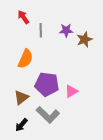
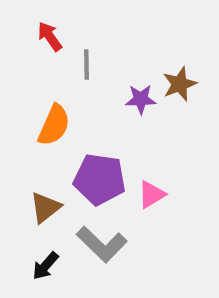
purple star: (66, 30) -> (141, 99), moved

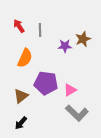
red arrow: (50, 36) -> (19, 26), moved
gray L-shape: (102, 244) -> (77, 113), moved

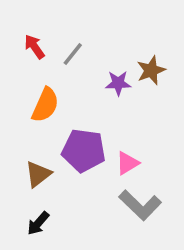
gray line: (40, 30) -> (73, 54), turned 40

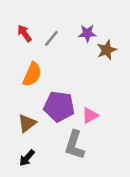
purple star: (118, 83) -> (87, 33), moved
gray L-shape: (140, 205) -> (75, 145), moved, turned 64

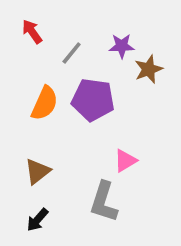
red arrow: (24, 33) -> (32, 32), moved
purple pentagon: (59, 106) -> (93, 100), moved

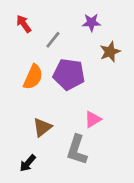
purple star: (122, 46) -> (91, 22), moved
brown triangle: (37, 171) -> (42, 127), moved

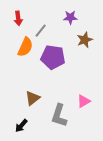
red arrow: (24, 24) -> (18, 18), turned -152
orange semicircle: (33, 77) -> (25, 47), moved
pink triangle: (93, 119) -> (84, 101), moved

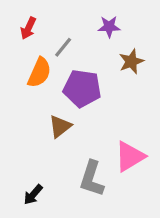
red arrow: (18, 18) -> (28, 28), turned 32
brown triangle: (32, 98) -> (60, 126), moved
pink triangle: (84, 101) -> (130, 157), size x1.5

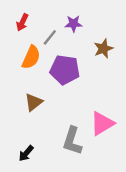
purple star: (109, 27) -> (73, 24), moved
brown triangle: (60, 126) -> (34, 102), moved

